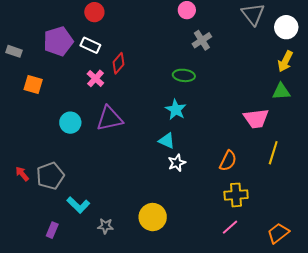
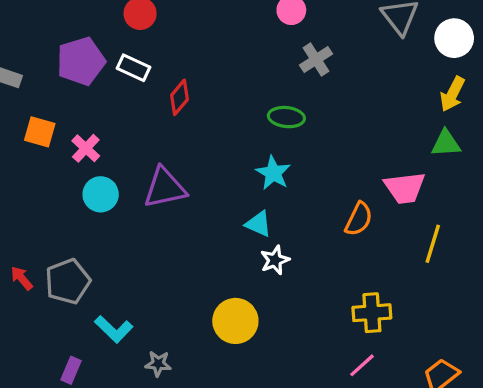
pink cross: (95, 78) -> (86, 148), moved
orange semicircle: (228, 161) -> (359, 219), moved
yellow circle: (153, 217) -> (235, 321), moved

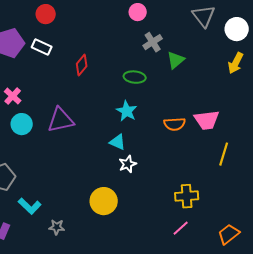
red diamond: (180, 97) -> (82, 65), moved
green triangle: (446, 143) -> (176, 60), moved, turned -36
orange semicircle: (359, 219) -> (175, 124), moved, turned 60

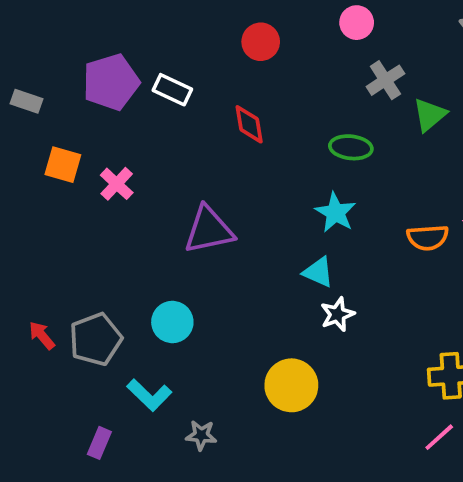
red circle: (46, 14) -> (261, 42), moved
red diamond: (82, 65) -> (249, 124), turned -50
cyan circle: (22, 124) -> (172, 322), moved

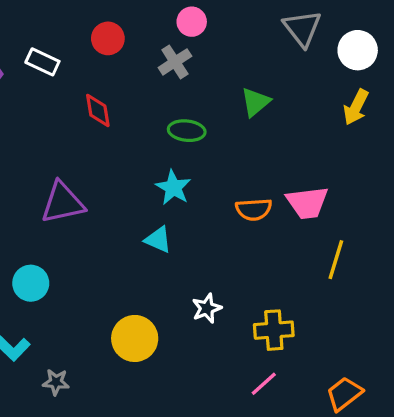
gray cross: (385, 80) -> (175, 62), moved
white rectangle: (172, 90) -> (42, 62), moved
white star: (337, 314) -> (207, 308), moved

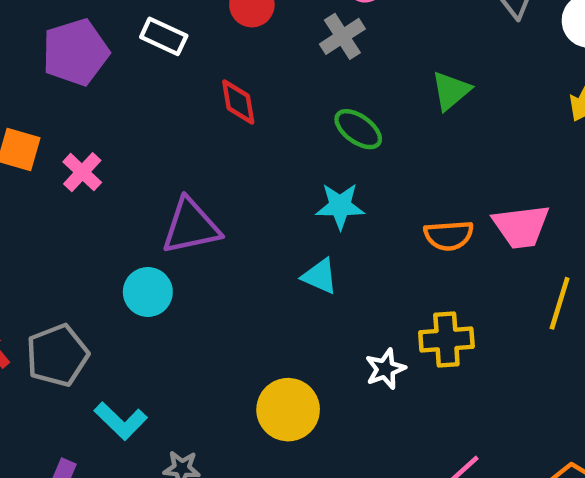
green ellipse: (187, 131) -> (358, 129), turned 30
cyan star: (173, 188) -> (340, 206), turned -30
cyan circle: (31, 283) -> (148, 292), moved
yellow cross: (274, 330) -> (446, 340), moved

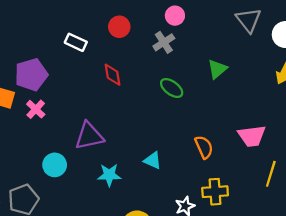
purple pentagon: (75, 52) -> (31, 75), moved
cyan star: (340, 206) -> (109, 175), moved
orange semicircle: (449, 235) -> (204, 147), moved, turned -110
cyan circle: (148, 292) -> (55, 165), moved

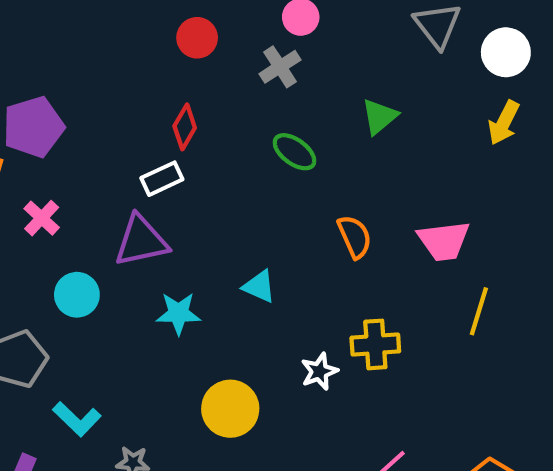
white rectangle: (76, 42) -> (162, 179), moved, turned -50
red diamond: (113, 75) -> (185, 127), turned 40
pink cross: (36, 109) -> (42, 218), moved
orange semicircle: (204, 147) -> (355, 237), moved

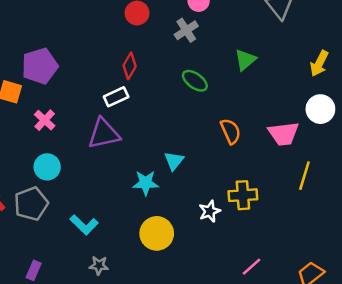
white circle: (506, 52) -> (320, 109), moved
cyan triangle: (259, 286) -> (174, 161), turned 45
cyan circle: (77, 295) -> (47, 167), moved
cyan star: (178, 313) -> (146, 183), moved
cyan L-shape: (77, 419) -> (84, 225), moved

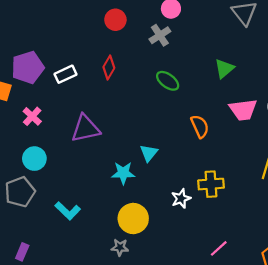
green triangle: (245, 60) -> (224, 69), moved
white rectangle: (116, 97) -> (65, 74), moved
pink trapezoid: (284, 134) -> (243, 110), moved
gray star: (99, 265) -> (120, 247), moved

